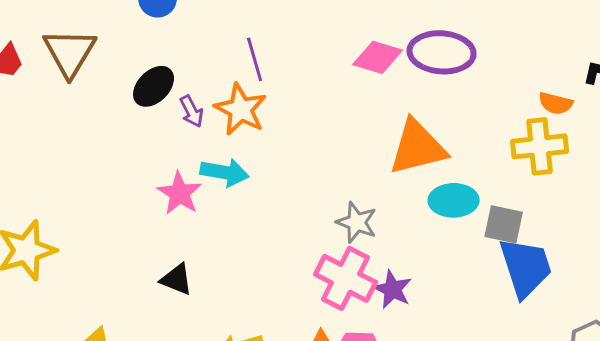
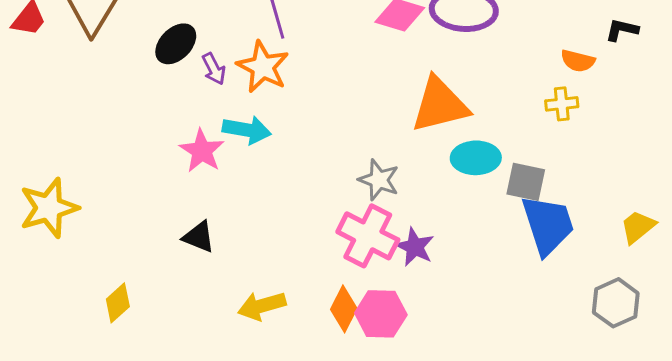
yellow cross: (540, 146) -> (562, 104), size x0.6

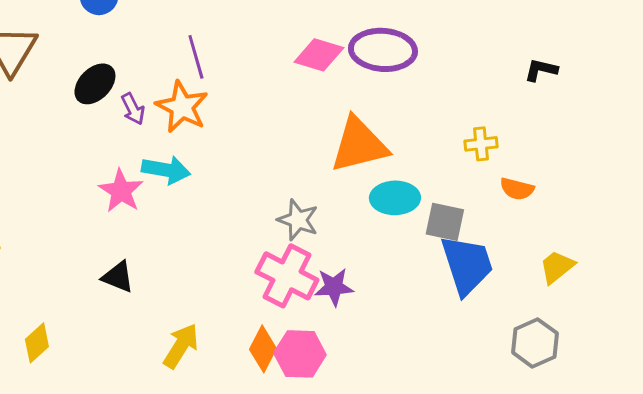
orange semicircle: (578, 61) -> (517, 189), moved
purple star: (415, 247) -> (334, 287), turned -30
yellow arrow: (262, 306) -> (181, 346), turned 138

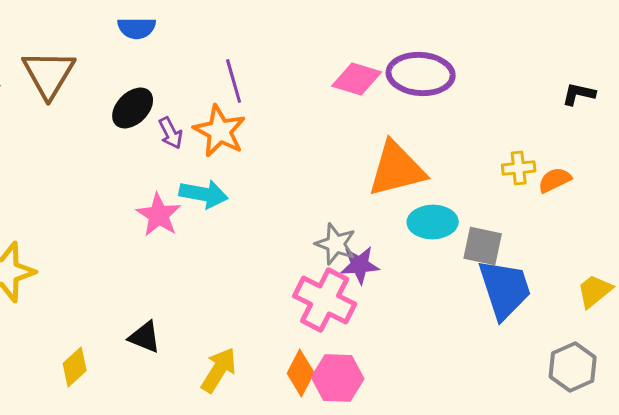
orange semicircle: (517, 189) -> (555, 180), moved, turned 140
black triangle: (118, 277) -> (145, 337), moved
purple star: (334, 287) -> (360, 265), moved

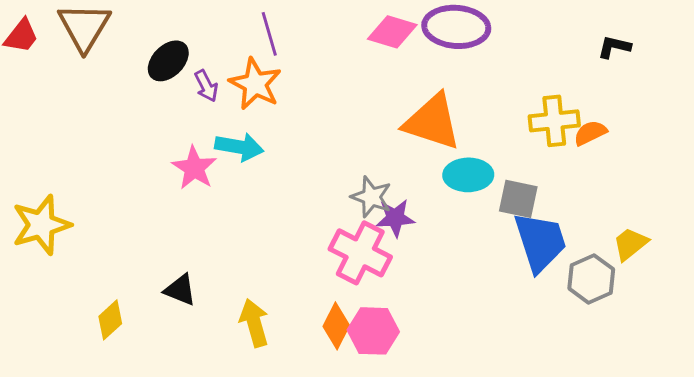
yellow cross: (519, 168) -> (554, 121), size x1.5
orange triangle: (397, 169) -> (432, 122), turned 32
gray hexagon: (573, 367) -> (591, 279), moved
yellow arrow: (219, 370) -> (254, 323), turned -48

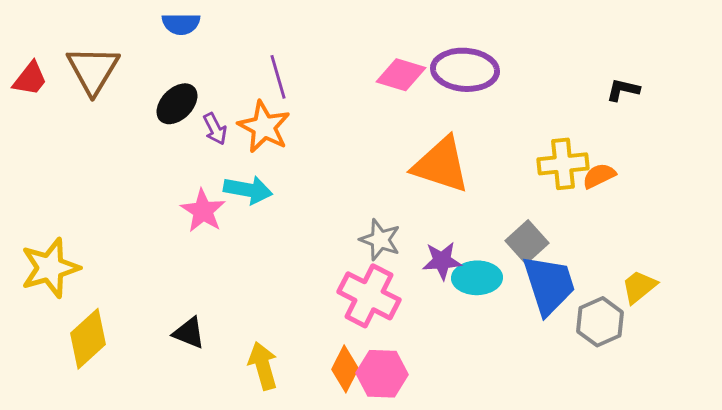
cyan ellipse: (468, 175) -> (477, 278), moved
gray square: (518, 199) -> (527, 242), turned 36
purple star: (395, 218) -> (442, 261), moved
yellow diamond: (110, 320) -> (88, 339), moved, size x1.5

